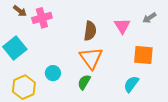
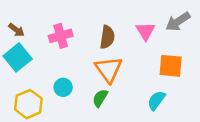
brown arrow: (20, 11) -> (16, 30), moved
pink cross: (42, 18) -> (61, 36), moved
gray arrow: (149, 18) -> (178, 22), size x1.5

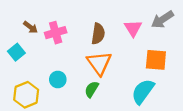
brown arrow: (16, 30) -> (31, 27), moved
cyan square: (18, 57) -> (16, 52), size x0.7
cyan semicircle: (156, 100) -> (143, 91), size x1.4

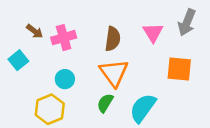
gray arrow: (162, 20) -> (187, 23), turned -35
cyan circle: (58, 79) -> (65, 79), moved
cyan semicircle: (143, 91) -> (143, 108), moved
yellow hexagon: (26, 95) -> (50, 109), moved

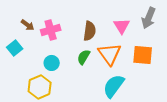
orange triangle: (114, 73) -> (110, 54), moved
green semicircle: (105, 103) -> (84, 57), moved

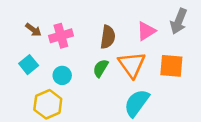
pink triangle: (122, 26) -> (146, 31), turned 30
cyan square: (15, 48) -> (29, 65), moved

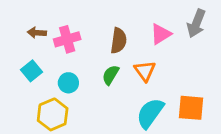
brown arrow: (33, 30) -> (37, 33), turned 147
orange triangle: (132, 65) -> (145, 71), size x0.7
orange square: (171, 66) -> (191, 108), moved

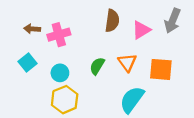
brown semicircle: (119, 41) -> (112, 21), moved
orange square: (191, 108) -> (161, 69), moved
yellow hexagon: (53, 114) -> (65, 100), moved

